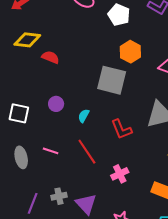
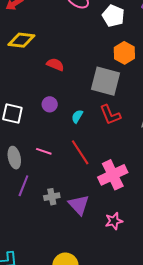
red semicircle: (50, 57) -> (55, 64), moved
red L-shape: (122, 129) -> (110, 115), moved
pink cross: (120, 174) -> (113, 175), size x1.6
purple line: (33, 203) -> (23, 186), moved

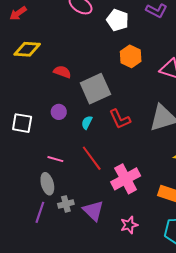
gray square: (105, 81) -> (95, 89), moved, turned -36
gray ellipse: (14, 158) -> (47, 184), moved
purple line: (23, 186) -> (40, 212), moved

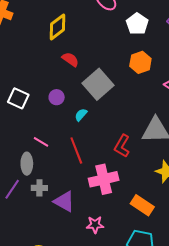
yellow diamond: (27, 49) -> (58, 27), moved, turned -56
gray square: (95, 89) -> (98, 84), turned -32
red L-shape: (120, 119) -> (122, 146), moved, turned 40
purple triangle: (93, 211) -> (64, 201), turned -30

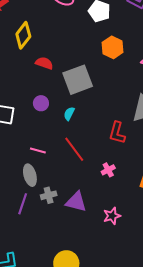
gray square: (98, 84) -> (78, 80), turned 36
pink cross: (104, 179) -> (108, 170), size x0.5

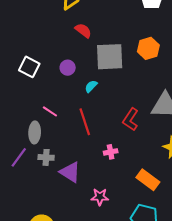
orange hexagon: (113, 47) -> (148, 48), moved

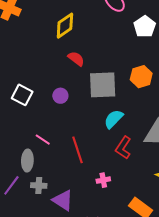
cyan semicircle: (91, 86) -> (114, 119), moved, size x1.5

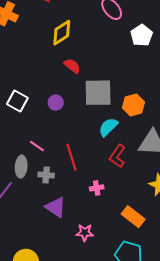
orange hexagon: (141, 77) -> (133, 105), moved
gray cross: (39, 185) -> (46, 175), moved

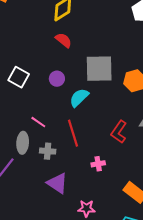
red semicircle: (72, 66) -> (63, 40), moved
cyan semicircle: (108, 127) -> (79, 98), moved

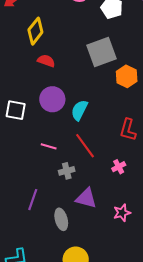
gray square: (99, 69) -> (102, 52), moved
purple circle: (57, 79) -> (52, 99), size x1.6
gray ellipse: (23, 143) -> (61, 219), moved

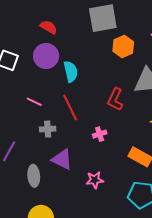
red semicircle: (46, 61) -> (49, 27), moved
cyan semicircle: (79, 110) -> (71, 71), turned 130

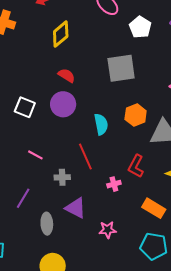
orange hexagon: (123, 46) -> (136, 115), moved
cyan semicircle: (71, 71) -> (101, 124), moved
red L-shape: (115, 99) -> (136, 166), moved
pink line: (34, 102) -> (35, 155), moved

